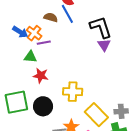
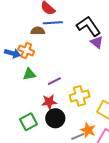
blue line: (67, 14) -> (53, 23), turned -48
purple line: (44, 43) -> (54, 81), moved
red star: (41, 76) -> (49, 102), moved
green square: (16, 102) -> (29, 122), size x0.7

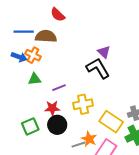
blue line: (53, 23) -> (24, 32), moved
black L-shape: (89, 26) -> (98, 68), moved
brown semicircle: (38, 31) -> (46, 36), size x1.5

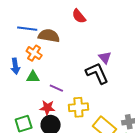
red semicircle: (58, 15) -> (79, 16), moved
blue arrow: (19, 57) -> (15, 66), moved, turned 56
purple line: (59, 88) -> (56, 88), turned 40

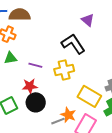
purple triangle: (105, 57) -> (88, 20), moved
yellow cross: (78, 107) -> (64, 70), moved

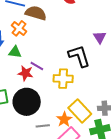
red star: (30, 86) -> (25, 73), moved
black circle: (36, 102) -> (27, 102), size x1.4
orange star: (68, 115) -> (64, 119), moved

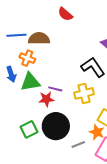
green triangle: (15, 52) -> (30, 82), size x1.5

